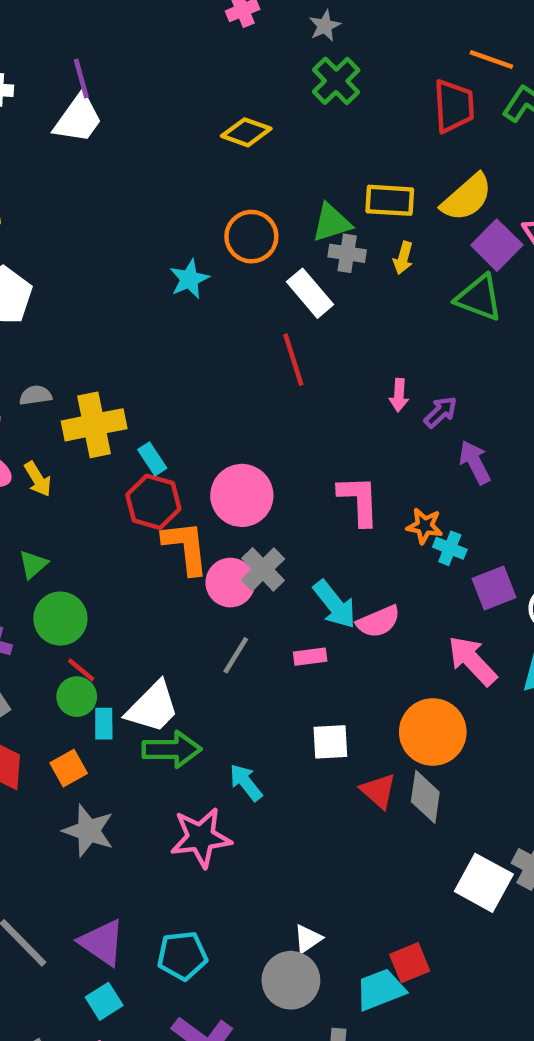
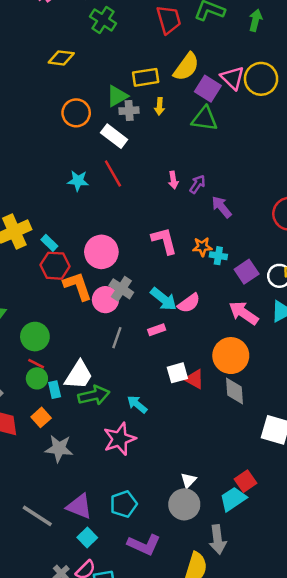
cyan star: (189, 279) -> (78, 181), moved, turned -30
green circle: (60, 619) -> (35, 337), moved
red triangle: (378, 791) -> (194, 379), moved

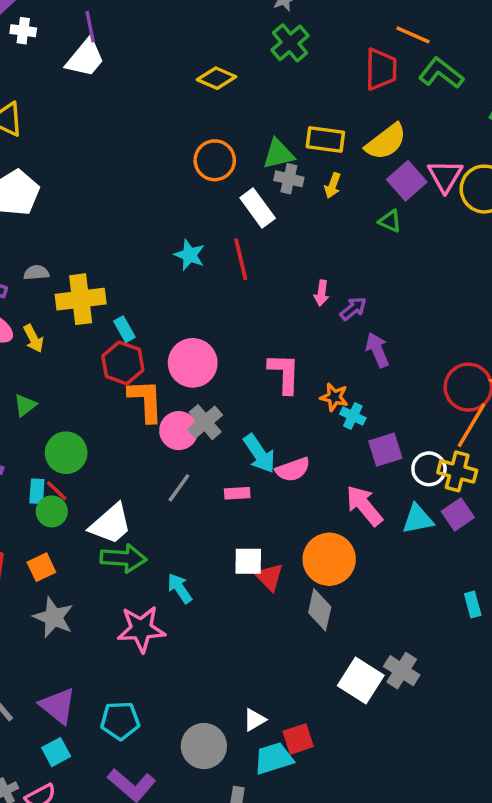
green triangle: (205, 119) -> (390, 221), size x0.6
cyan rectangle: (55, 390) -> (37, 491), moved
white triangle: (188, 480) -> (254, 720), moved

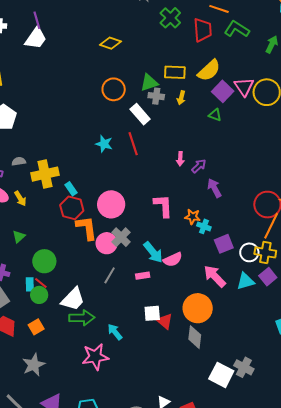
green cross: (290, 43) -> (170, 18), moved
gray star: (53, 617) -> (34, 365), moved, turned 30

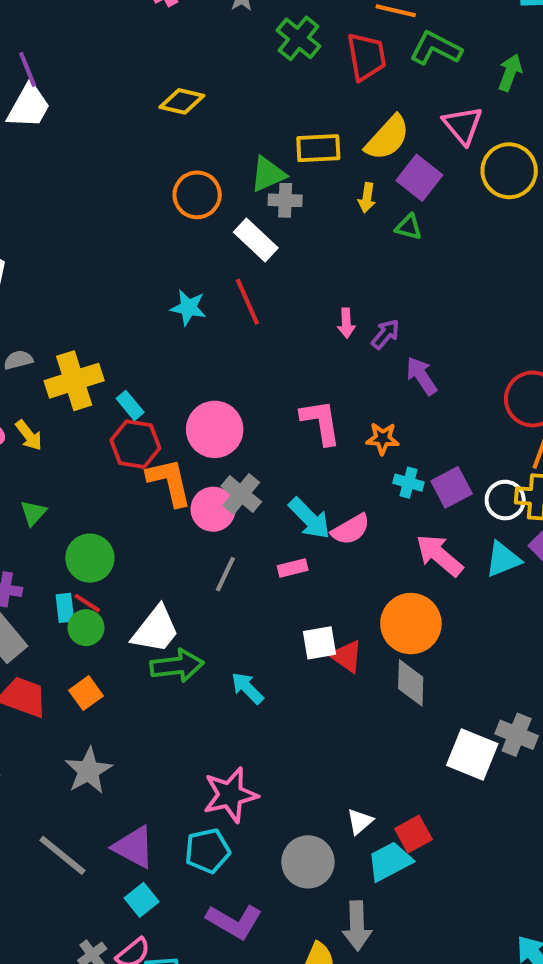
pink triangle: (244, 87) -> (463, 125), moved
yellow arrow: (181, 98) -> (367, 198), moved
cyan cross: (204, 226) -> (409, 483), moved
pink star: (95, 357) -> (230, 795), moved

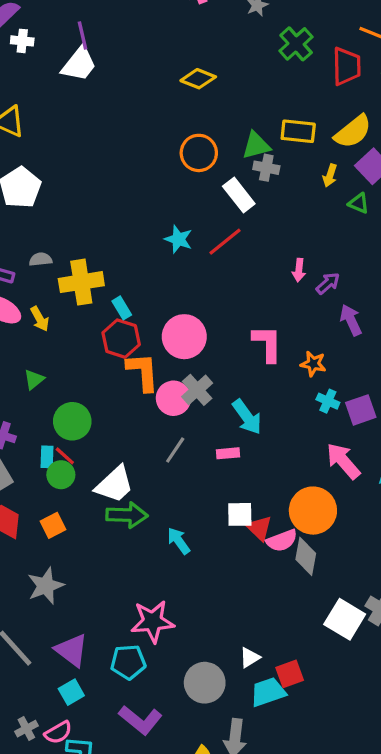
red line: (247, 302) -> (225, 242), turned 66
pink semicircle: (351, 529) -> (282, 541), moved

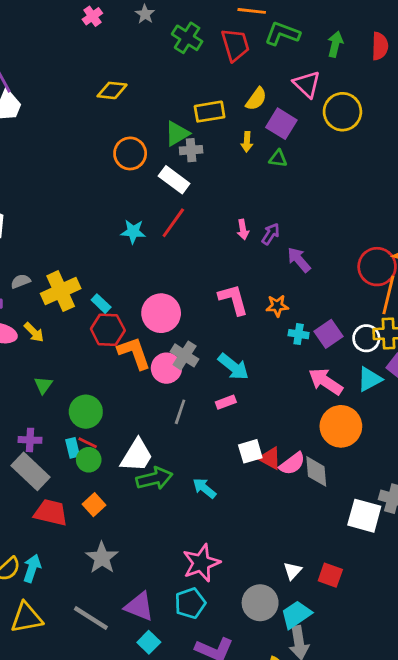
yellow semicircle: (353, 132) -> (256, 99), size x0.7
orange circle: (313, 511) -> (341, 426), moved
red square: (290, 674) -> (330, 575), turned -35
cyan trapezoid: (268, 692) -> (296, 615), moved

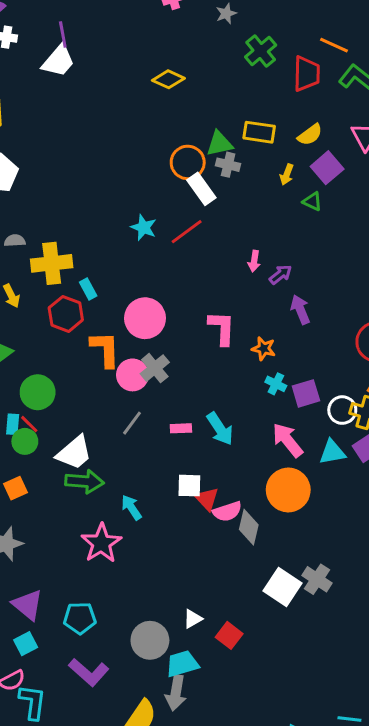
orange circle: (130, 153) -> (188, 162), moved
red hexagon: (108, 330) -> (66, 314), moved
cyan arrow: (233, 367) -> (220, 429), moved
pink star: (201, 563) -> (101, 543), moved, turned -30

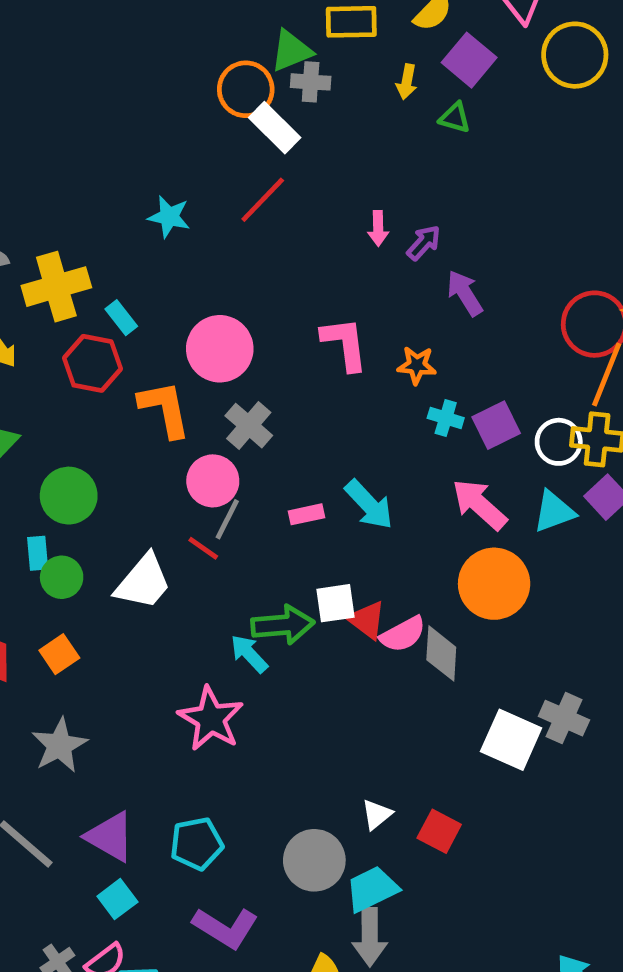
cyan star: (144, 227) -> (169, 217), moved
pink circle: (133, 375) -> (213, 481), moved
red line: (29, 424) -> (203, 548), moved
green arrow: (84, 482) -> (283, 625), moved

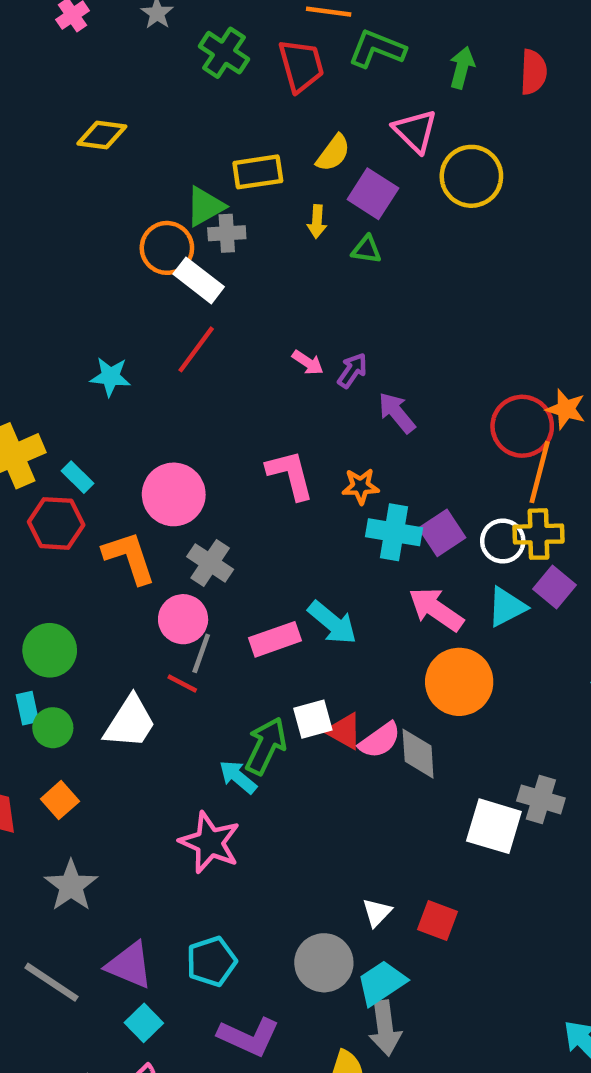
pink arrow: (378, 228) -> (308, 362), turned -48
cyan cross: (446, 418) -> (394, 532), size x1.6
pink rectangle: (307, 514) -> (275, 639), size x1.5
green arrow: (283, 625) -> (266, 746), turned -52

